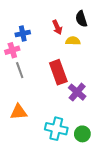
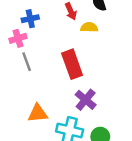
purple cross: (77, 92) -> (86, 100), moved
orange triangle: (19, 112) -> (38, 113), moved

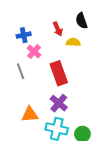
pink cross: (18, 38) -> (34, 52), moved, turned -32
purple cross: (86, 100) -> (59, 103), moved

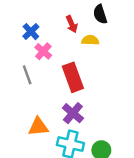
blue cross: (24, 35) -> (31, 32), turned -32

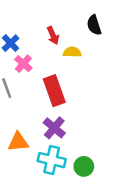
black semicircle: (100, 14) -> (94, 25), moved

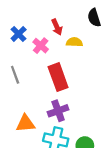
pink cross: (23, 64) -> (41, 46), moved
purple cross: (54, 128) -> (58, 111), turned 30

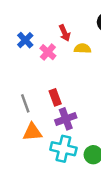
gray line: (15, 75) -> (25, 103), moved
red rectangle: (58, 77) -> (55, 97), moved, size x0.6

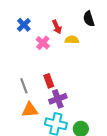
blue cross: (25, 40) -> (24, 25), moved

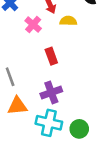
red rectangle: (49, 81) -> (51, 56), moved

